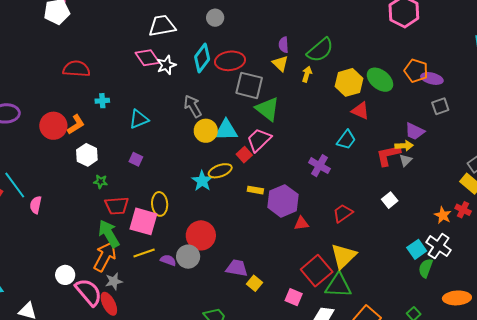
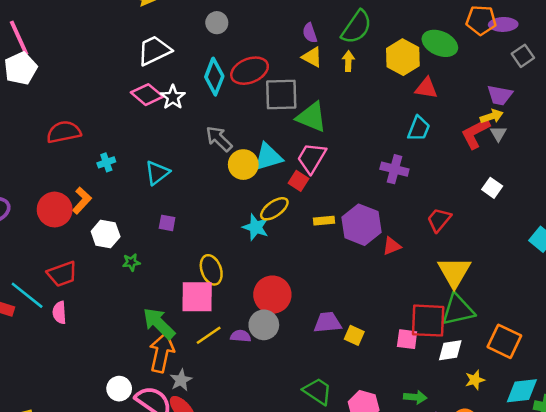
red trapezoid: (117, 206) -> (62, 274), moved
red square: (317, 271) -> (428, 321), moved, turned -32

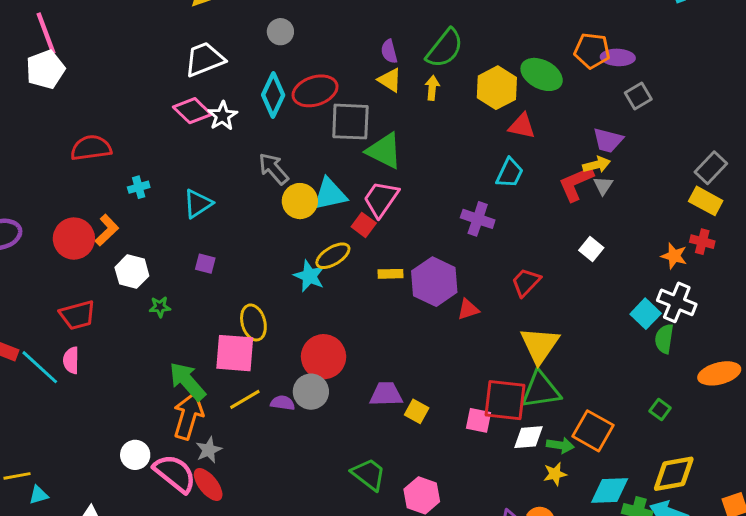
cyan line: (27, 295) -> (40, 367), moved
green arrow: (415, 397) -> (560, 445), moved

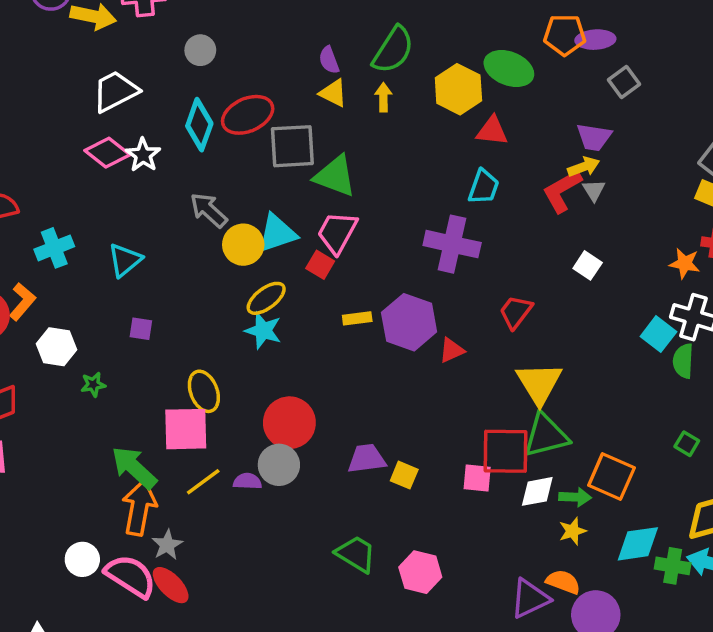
cyan cross: (139, 187) -> (54, 248), size x1.5
purple cross: (478, 219) -> (452, 244), size x1.4
yellow ellipse: (333, 256) -> (266, 298), moved

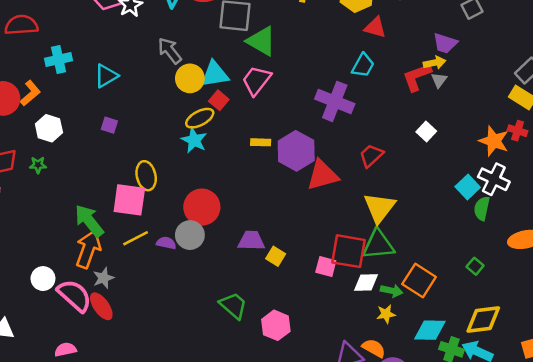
orange star: (685, 263) -> (494, 141), size x1.4
red square: (320, 265) -> (219, 100), moved
red triangle: (452, 350) -> (323, 175), size x1.8
green star: (93, 384) -> (38, 165), moved

